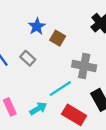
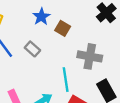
cyan line: (60, 89) -> (66, 80), turned -65

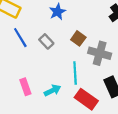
brown square: (63, 28) -> (78, 38), moved

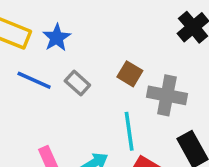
blue star: (57, 12) -> (57, 38), moved
blue line: (20, 38) -> (34, 80), turned -30

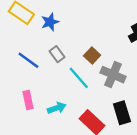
blue line: (34, 80) -> (28, 60), moved
cyan line: (129, 131) -> (79, 78), moved, turned -45

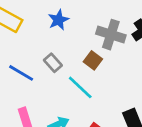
blue star: (50, 22) -> (58, 20), moved
gray cross: (113, 75) -> (111, 35), moved

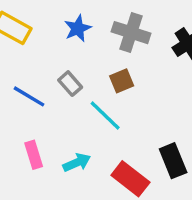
gray cross: (111, 35) -> (131, 33), moved
brown square: (93, 60) -> (122, 81), turned 30

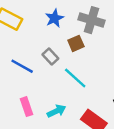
brown square: (122, 81) -> (76, 43), moved

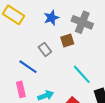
blue line: (22, 66) -> (28, 67), moved
cyan line: (75, 78) -> (82, 74), moved

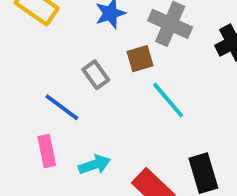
cyan line: (82, 74) -> (168, 100), moved

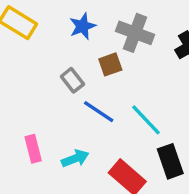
cyan line: (168, 100) -> (146, 120), moved
blue line: (62, 107) -> (99, 112), moved

